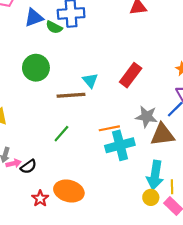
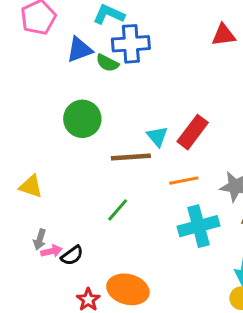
red rectangle: (131, 75) -> (193, 132), moved
orange line: (109, 128) -> (184, 181), moved

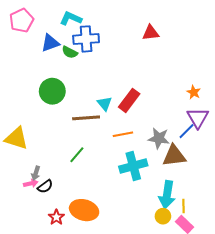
yellow triangle: (31, 186) -> (16, 138), size x1.4
gray arrow: (40, 239) -> (36, 173), moved

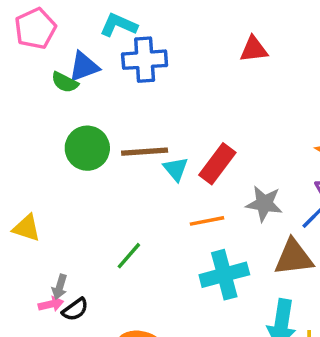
green semicircle: (70, 52) -> (65, 82), moved
brown line: (86, 118) -> (145, 152), moved
yellow triangle: (16, 138) -> (27, 228), size x0.7
gray star: (159, 138) -> (264, 204), moved

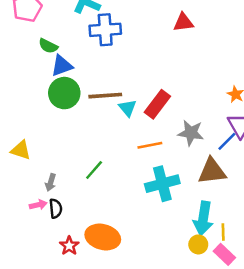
blue triangle: (84, 67) -> (62, 66), moved
gray arrow: (60, 287) -> (51, 182), moved
black semicircle: (75, 309) -> (56, 208), turned -60

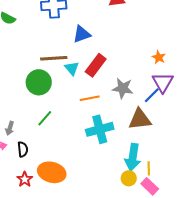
blue triangle: (62, 66) -> (82, 34), moved
green circle: (64, 93) -> (39, 82), moved
black semicircle: (56, 208) -> (23, 149), moved

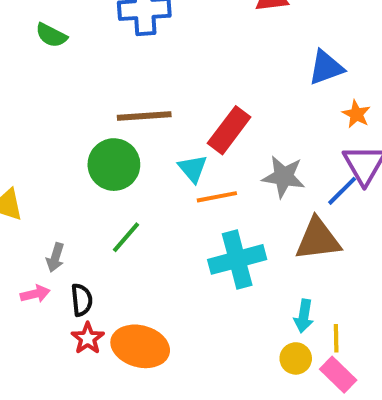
blue triangle: (82, 34) -> (326, 68), moved
cyan triangle: (72, 68) -> (193, 169), moved
cyan arrow: (133, 157) -> (304, 316), size x0.6
red star: (25, 179) -> (88, 338), moved

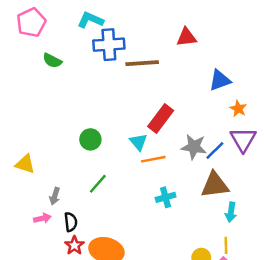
brown line: (144, 116) -> (142, 63), moved
green circle: (114, 165) -> (90, 139), size x0.7
blue line: (342, 191) -> (215, 151), moved
cyan cross: (237, 259) -> (166, 197), size x0.6
cyan arrow: (304, 316) -> (231, 212), moved

